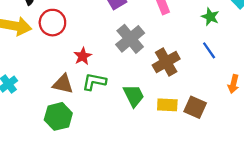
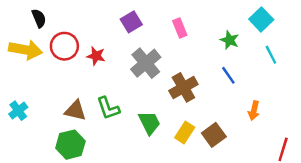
red star: (83, 56) -> (96, 56), moved, turned -30
green L-shape: (94, 82) -> (108, 108), turned -120
yellow rectangle: (167, 105) -> (185, 132), turned -60
brown square: (195, 107) -> (214, 135), turned 30

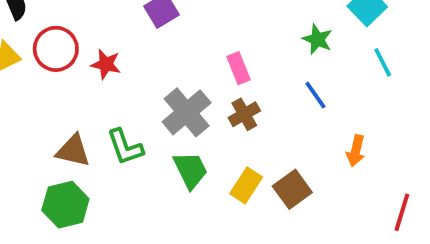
pink rectangle: (180, 28) -> (238, 68), moved
gray cross: (146, 63) -> (187, 112), moved
brown cross: (183, 87) -> (244, 114), size x0.7

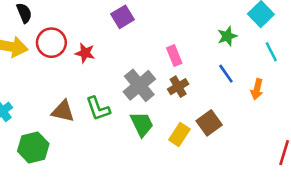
green star: (317, 39) -> (227, 36), turned 30
orange arrow: (356, 151) -> (257, 89), moved
brown square: (292, 189) -> (209, 123), moved
green hexagon: (65, 205) -> (33, 147), moved

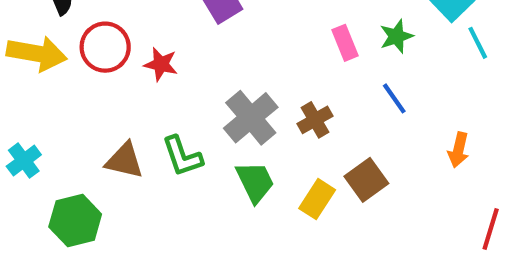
cyan line: (271, 52) -> (478, 43), moved
pink rectangle: (174, 56) -> (345, 43), moved
orange arrow: (257, 89) -> (458, 150), moved

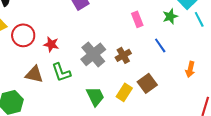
green star: (396, 36) -> (170, 16), moved
red circle: (105, 47) -> (23, 35), moved
red star: (161, 64) -> (51, 44), moved
green trapezoid: (255, 182) -> (95, 96), moved

